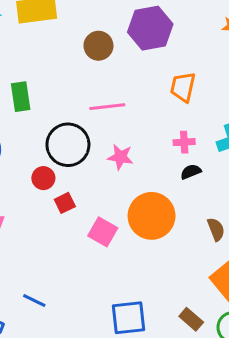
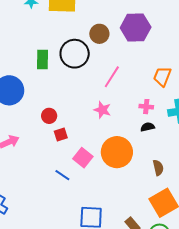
orange trapezoid: (183, 87) -> (162, 76), moved
pink line: (107, 107) -> (112, 77), moved, turned -60
black circle: (68, 145) -> (75, 54), moved
blue line: (34, 300) -> (62, 175), moved

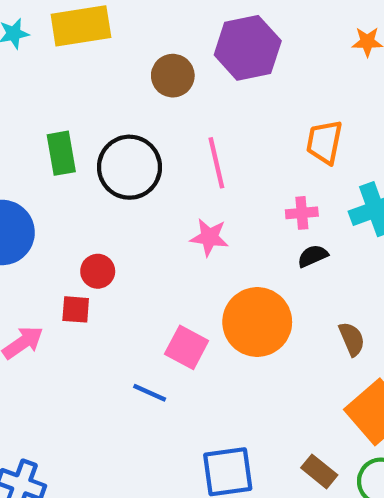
black circle: (75, 54) -> (129, 167), moved
pink line: (112, 77) -> (216, 163), turned -35
red square: (61, 135) -> (76, 309), moved, turned 32

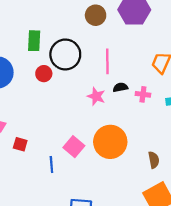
black semicircle: (313, 256) -> (120, 87), moved
red circle: (98, 271) -> (44, 74), moved
red square: (76, 309) -> (20, 144), moved
blue line: (150, 393) -> (51, 165), turned 49

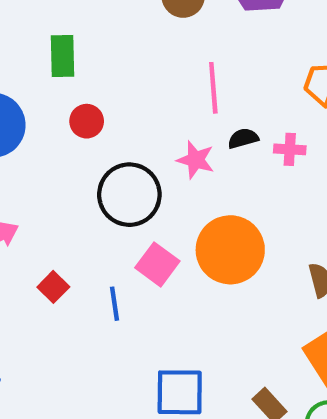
black circle: (65, 54) -> (129, 195), moved
red square: (20, 144) -> (53, 287), moved, turned 32

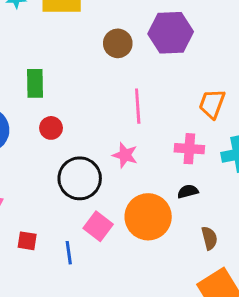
black semicircle: (243, 138) -> (188, 191), moved
pink cross: (290, 149) -> (189, 149), size x1.4
red square: (53, 287) -> (27, 241), turned -36

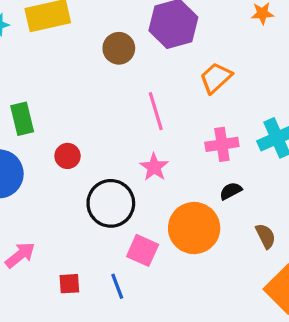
green rectangle: (35, 83) -> (22, 119), moved
orange trapezoid: (212, 104) -> (216, 78), moved, turned 40
pink star: (125, 155) -> (154, 167), turned 30

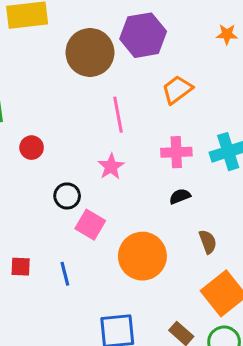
brown circle: (119, 48) -> (90, 52), size x1.6
black circle: (111, 203) -> (67, 196), size x0.6
orange circle: (194, 228) -> (142, 256), moved
pink square: (143, 250) -> (90, 225), moved

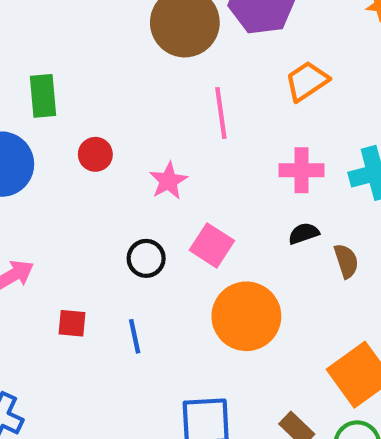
pink star: (111, 167) -> (168, 181), moved
black circle: (67, 196) -> (146, 258), moved
pink square: (90, 225) -> (212, 245), moved
brown semicircle: (208, 242) -> (346, 261), moved

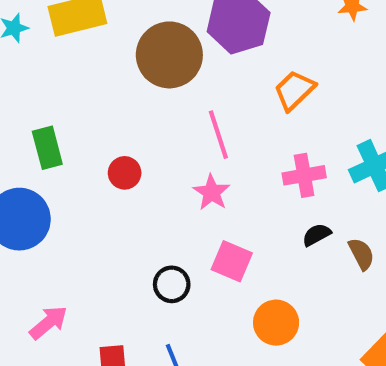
red circle: (95, 154) -> (125, 173), moved
pink star: (168, 181) -> (212, 192), moved
orange circle: (246, 316) -> (276, 323), size x0.7

